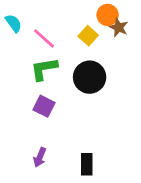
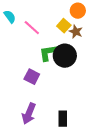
brown star: (119, 27) -> (76, 32), moved
green L-shape: (44, 69) -> (49, 53), moved
purple arrow: (40, 157) -> (29, 114), size x1.5

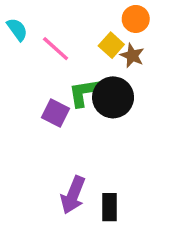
purple square: (32, 77) -> (56, 113), moved
purple arrow: (29, 114) -> (73, 195), moved

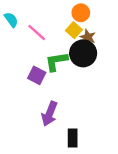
orange circle: (136, 19) -> (81, 13), moved
black circle: (113, 97) -> (83, 53), moved
purple arrow: (73, 195) -> (49, 114), moved

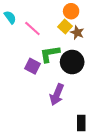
black circle: (83, 53) -> (72, 62), moved
purple arrow: (49, 114) -> (57, 95), moved
black rectangle: (73, 138) -> (81, 123), moved

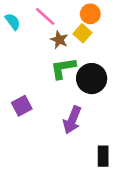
pink line: (32, 28) -> (45, 16), moved
brown star: (77, 33) -> (59, 40), moved
purple square: (32, 66) -> (22, 106), moved, turned 35

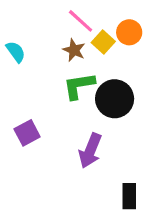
orange circle: (90, 14) -> (129, 32), moved
pink line: (45, 16) -> (81, 21), moved
cyan semicircle: (13, 22) -> (16, 52), moved

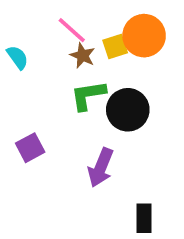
pink line: (81, 21) -> (72, 30), moved
orange circle: (129, 32) -> (144, 36), size x1.5
yellow square: (103, 42) -> (115, 46), turned 30

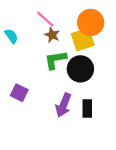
yellow square: (115, 46) -> (83, 39), moved, size x1.5
purple square: (30, 148) -> (19, 93), turned -36
black rectangle: (144, 218) -> (87, 109), moved

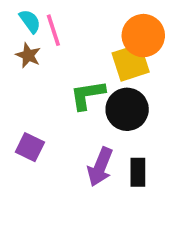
pink line: (45, 19) -> (53, 30), moved, turned 30
brown star: (52, 35) -> (28, 55), moved
cyan semicircle: (11, 36) -> (30, 21), moved

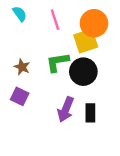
pink line: (53, 30) -> (55, 20), moved
brown star: (28, 55) -> (22, 67), moved

